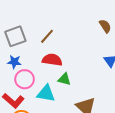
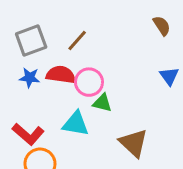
red semicircle: (52, 60) -> (61, 75), moved
pink circle: (25, 79) -> (89, 82), moved

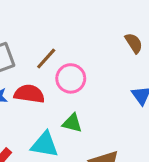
pink circle: (89, 82) -> (71, 78), moved

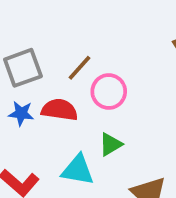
green triangle: (72, 123) -> (111, 144), turned -45

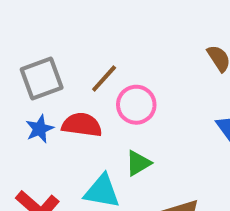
blue star: (21, 113) -> (40, 129), turned -30

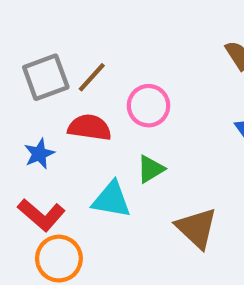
brown line: (104, 79) -> (92, 77), moved
blue star: (40, 129) -> (39, 154), moved

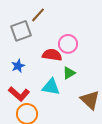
brown line: (92, 77) -> (38, 15), moved
red semicircle: (90, 127) -> (52, 55), moved

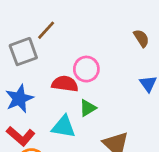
blue star: (18, 66) -> (19, 99), size x1.5

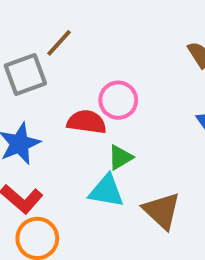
cyan triangle: (64, 127) -> (106, 191), moved

